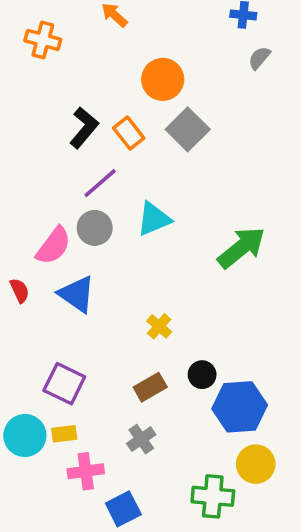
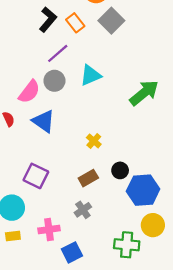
yellow rectangle: (64, 434) -> (13, 236), moved

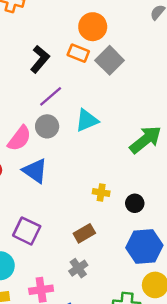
orange rectangle: (75, 23) -> (78, 53), moved, turned -30
yellow cross: (94, 141) -> (101, 192), moved, turned -32
black circle: (120, 170) -> (135, 203), moved

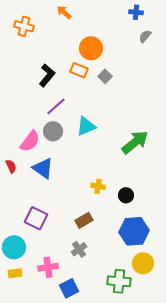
gray square: (110, 60) -> (105, 76), size x0.6

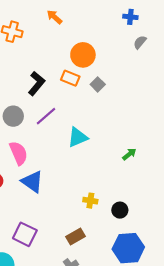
gray circle: (53, 131) -> (13, 116), moved
pink semicircle: (30, 141) -> (19, 153), turned -60
green arrow: (135, 142) -> (129, 154), size x0.5

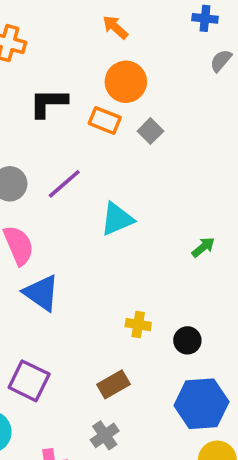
orange arrow: (54, 17) -> (115, 27), moved
black L-shape: (36, 83) -> (48, 103), moved, turned -130

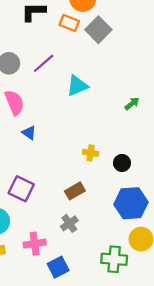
gray square: (150, 131) -> (98, 30), size x1.6
blue triangle: (41, 293) -> (29, 133), size x0.6

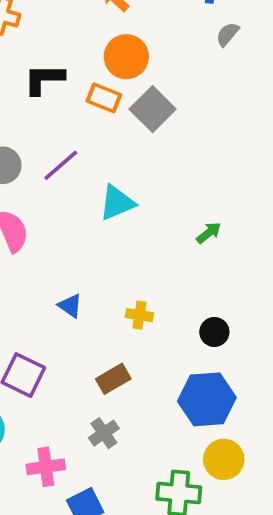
blue triangle: (29, 133) -> (70, 306), moved
black circle: (122, 163) -> (214, 332), moved

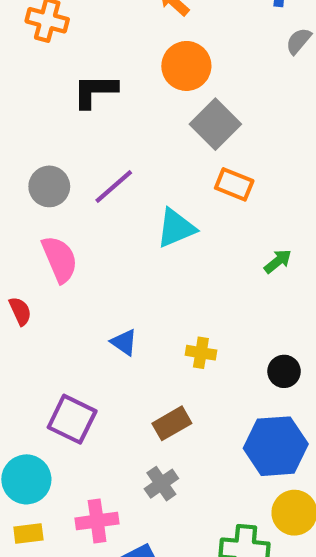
orange rectangle: (104, 98) -> (234, 184), moved

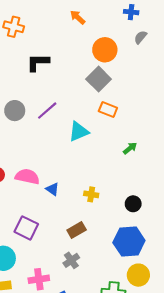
orange circle: (186, 66) -> (105, 50), moved
pink semicircle: (60, 259) -> (27, 177), moved, turned -55

